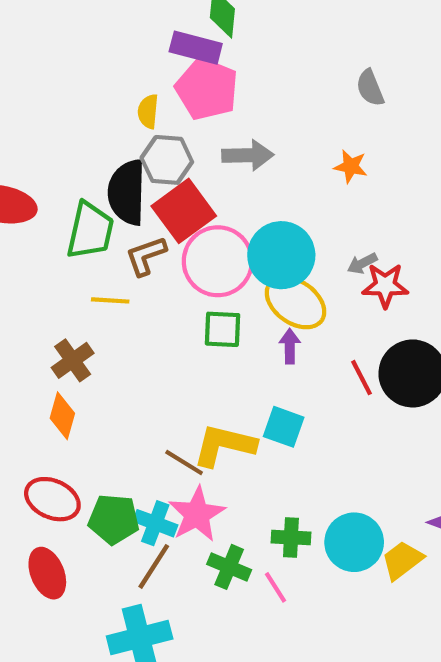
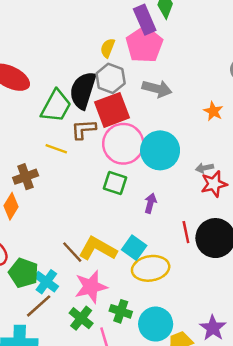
purple rectangle: (196, 48) -> (145, 20), turned 36
red star: (385, 285) -> (214, 184), turned -30
yellow ellipse: (295, 302) -> (151, 268), moved, turned -60
pink star: (197, 514) -> (91, 287), moved

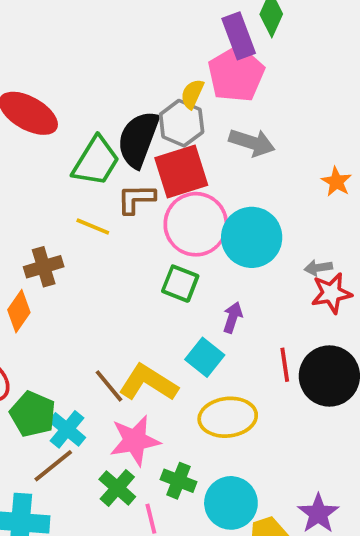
yellow semicircle: (108, 48) -> (192, 94), moved
cyan square: (134, 248) -> (205, 357), moved

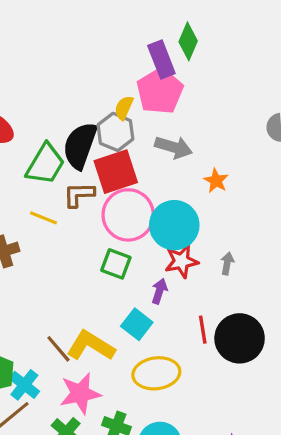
orange star: (336, 182) -> (216, 181), moved
gray arrow: (318, 268) -> (227, 263), moved, turned 110
red star: (331, 293) -> (181, 261), moved

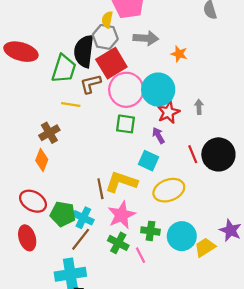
purple arrow: (159, 291) -> (158, 135), turned -35
brown line: (58, 349) -> (100, 189), turned 42

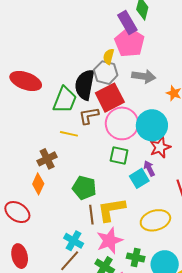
cyan square: (148, 161) -> (139, 178), moved, turned 30
yellow L-shape: (121, 182) -> (111, 210), turned -32
red ellipse: (33, 201) -> (17, 212), moved
green pentagon: (63, 214) -> (84, 188), moved

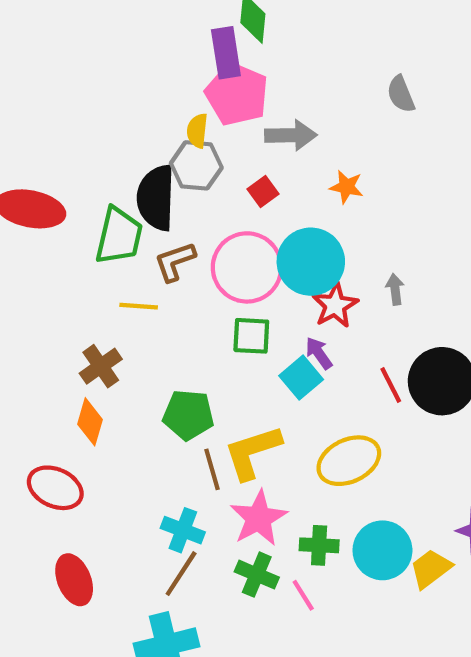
purple rectangle: (127, 22) -> (226, 53), turned 30
gray arrow: (144, 76) -> (291, 135), moved
red square: (110, 98) -> (263, 191), moved, size x0.5

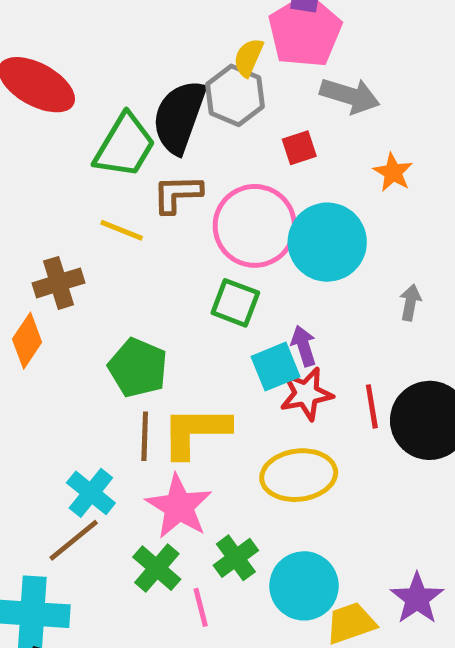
red star: (335, 305) -> (306, 394), moved
pink star: (259, 518) -> (179, 507), turned -30
green cross: (319, 545) -> (236, 558), turned 33

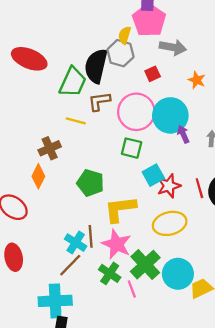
purple arrow: (304, 346) -> (183, 134), moved
brown line: (145, 436) -> (91, 236), moved
green cross: (236, 558) -> (145, 265), size x1.5

